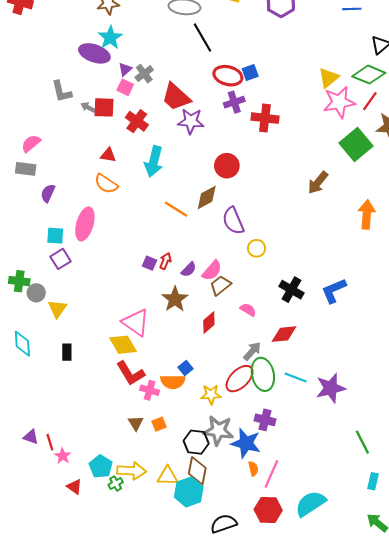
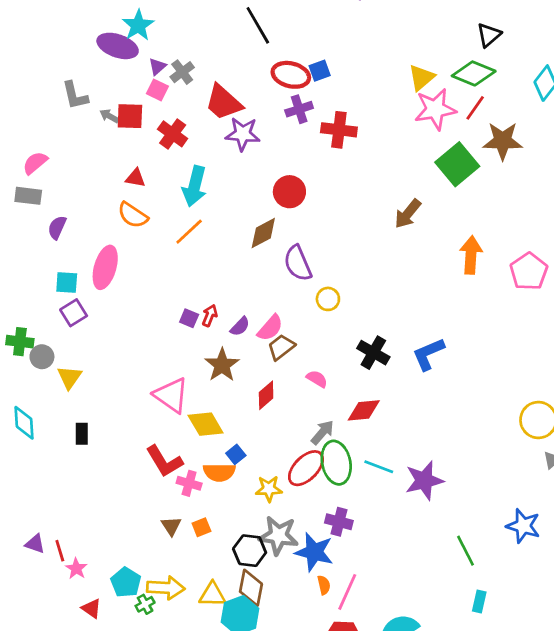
orange line: (176, 209) -> (189, 232), moved, turned -75
yellow diamond: (123, 345) -> (206, 424), moved

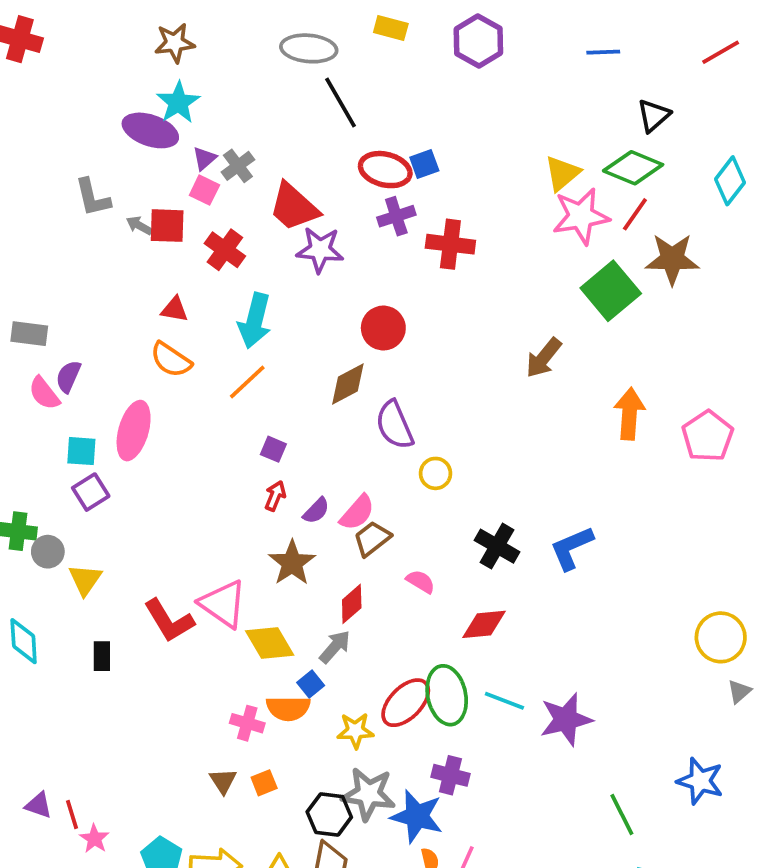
pink semicircle: (35, 163) -> (44, 393), moved, turned -88
purple square: (189, 318) -> (273, 449), moved
gray arrow: (322, 432) -> (335, 647), moved
red L-shape: (164, 461) -> (169, 621), moved

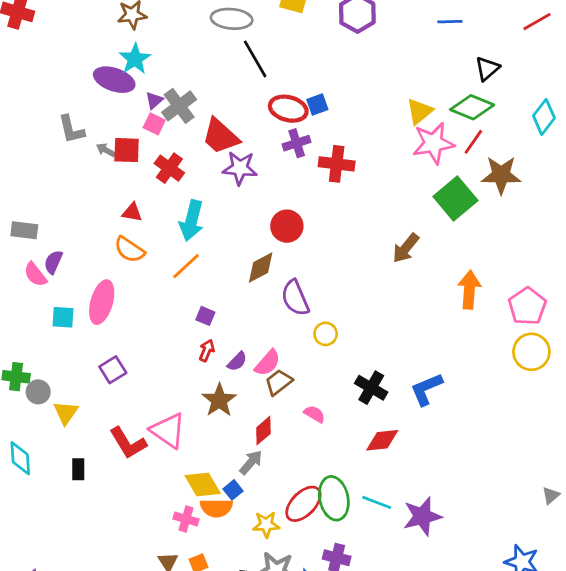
gray cross: (238, 166) -> (179, 106), size x1.4
purple square: (91, 492) -> (113, 370), moved
red diamond: (484, 624) -> (382, 440), moved
yellow circle: (721, 637) -> (531, 352), moved
yellow diamond: (270, 643) -> (203, 484), moved

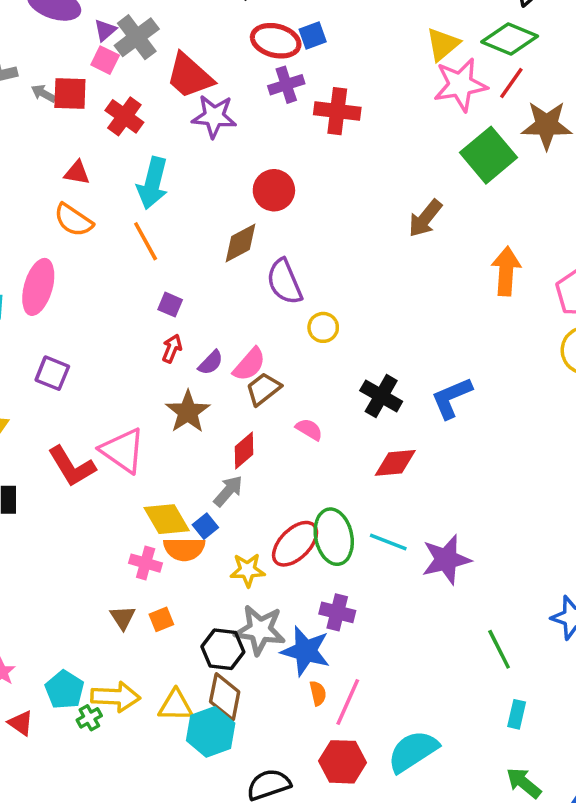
orange line: (186, 266) -> (146, 241), turned -76
purple square: (113, 370) -> (52, 373), turned -36

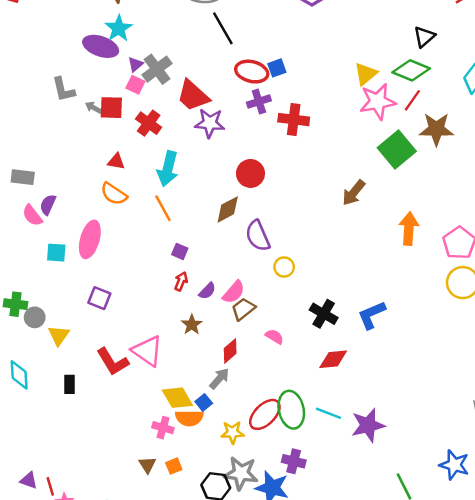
brown star: (188, 412) -> (192, 325), size x0.7

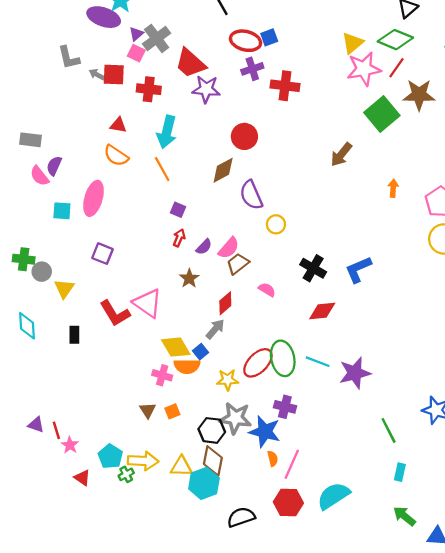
red cross: (149, 123) -> (149, 89), turned -30
orange arrow: (409, 229) -> (393, 188), size x0.6

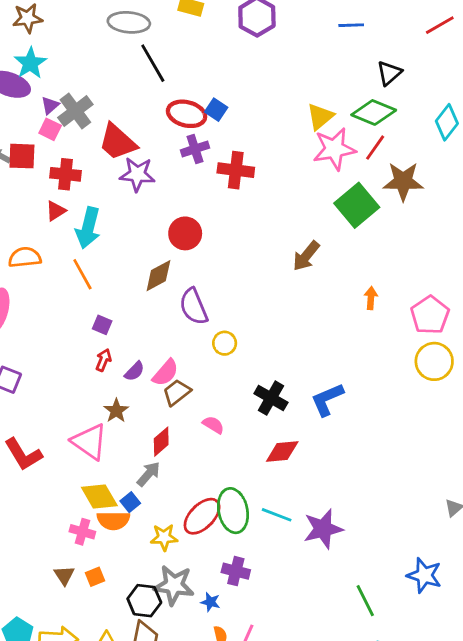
blue square: (269, 37) -> (216, 110), turned -36
red triangle: (118, 125) -> (56, 211), moved, turned -42
orange semicircle: (116, 156) -> (25, 257), turned 140
pink triangle: (148, 303) -> (89, 442), moved
blue star: (265, 432) -> (210, 602), size x0.5

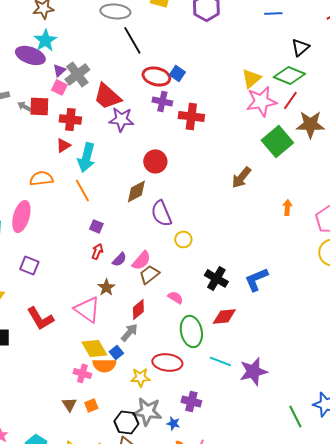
purple cross: (195, 149) -> (162, 101), turned 30
green ellipse: (233, 511) -> (191, 331), moved
red ellipse: (202, 516) -> (167, 362), turned 52
green line: (365, 601) -> (295, 416), moved

